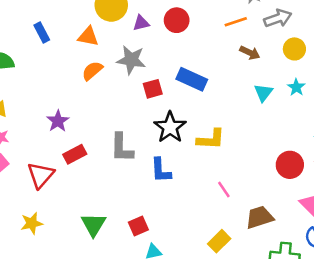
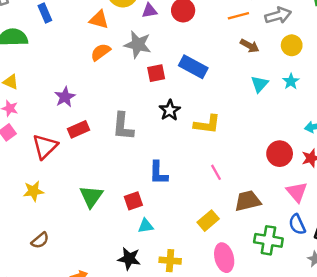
blue rectangle: (42, 33) -> (45, 13), moved
black star: (170, 127) -> (170, 110), size x0.7
blue L-shape: (161, 170) -> (158, 173), moved

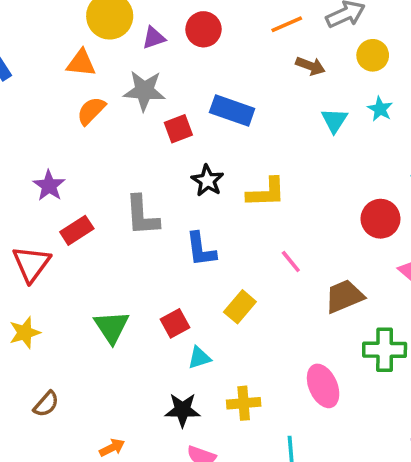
blue L-shape: (158, 173) -> (201, 249), moved
yellow rectangle: (208, 221) -> (240, 307), moved

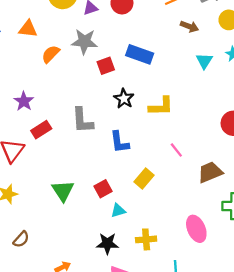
orange triangle: (81, 63) -> (28, 29), moved

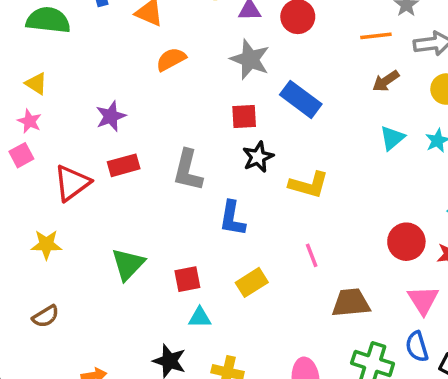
brown arrow: (189, 26) -> (386, 81), turned 108
gray star: (84, 42) -> (250, 59), moved
red square: (106, 66) -> (244, 116), moved

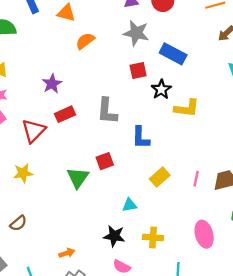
black star: (258, 157) -> (161, 89), moved
pink line: (312, 255) -> (196, 179), moved, turned 42
red square: (187, 279) -> (105, 161), moved
brown semicircle: (46, 316) -> (18, 223), moved

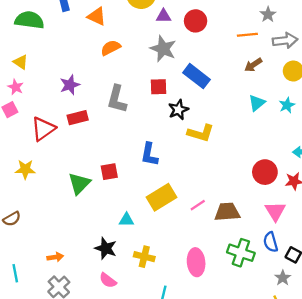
gray L-shape: (107, 111) -> (117, 99), moved
yellow rectangle: (160, 177) -> (162, 197), size x1.4
pink line: (196, 179) -> (198, 205), turned 35

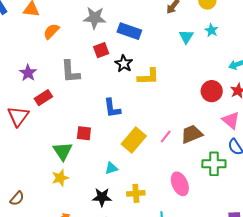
yellow star: (25, 169) -> (60, 178), moved
red square: (109, 172) -> (84, 133), turned 35

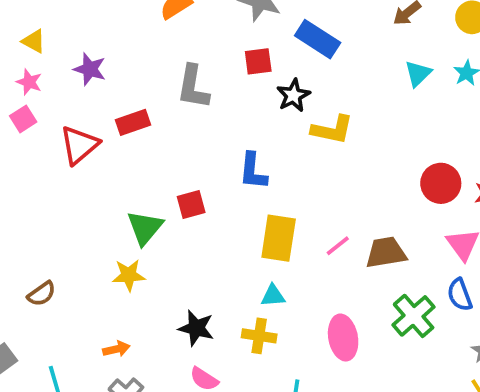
purple star: (28, 73) -> (90, 69), moved, turned -30
red square: (84, 133) -> (191, 205), turned -35
yellow rectangle: (134, 140) -> (279, 238), turned -45
green cross: (214, 164) -> (414, 316), turned 35
cyan triangle: (111, 168) -> (273, 296), moved

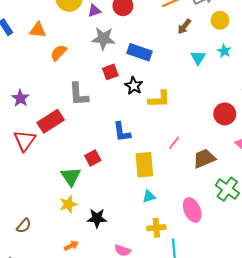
purple star: (90, 69) -> (20, 98), turned 30
red rectangle: (133, 122) -> (51, 121), size x1.4
pink line: (338, 246) -> (174, 143), moved
black star: (196, 328) -> (97, 218), moved
yellow cross: (259, 336) -> (156, 228), moved

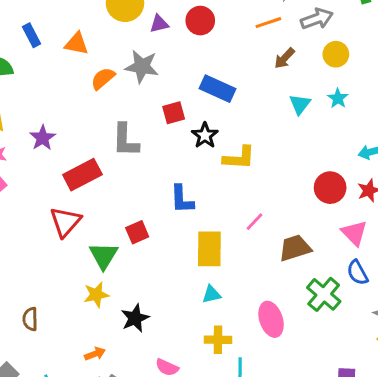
gray star: (103, 39) -> (142, 67), moved
red triangle: (25, 140) -> (65, 222), moved
black star: (97, 218) -> (135, 318), turned -30
brown semicircle: (24, 226) -> (30, 319), turned 133

